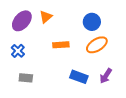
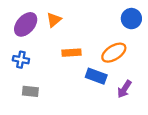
blue circle: (92, 22) -> (131, 19), moved
blue cross: (18, 51) -> (21, 60), turned -32
blue rectangle: (79, 77) -> (96, 76), moved

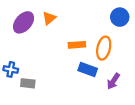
orange rectangle: (71, 53) -> (77, 45), moved
orange ellipse: (114, 53) -> (104, 48), turned -45
blue cross: (21, 60) -> (11, 69), moved

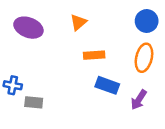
orange triangle: (49, 18) -> (78, 22), moved
purple ellipse: (24, 22) -> (28, 28), turned 70
orange ellipse: (104, 48) -> (144, 58), moved

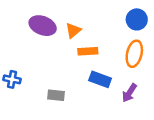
orange triangle: (78, 22) -> (73, 30), moved
purple ellipse: (28, 28) -> (43, 26), moved
gray rectangle: (34, 102) -> (56, 95), moved

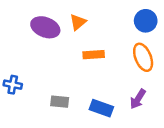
orange triangle: (73, 30) -> (78, 22), moved
orange ellipse: (134, 54) -> (143, 57), turned -35
blue rectangle: (100, 79) -> (101, 108), moved

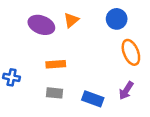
blue circle: (146, 21) -> (117, 19), moved
orange rectangle: (94, 55) -> (56, 64), moved

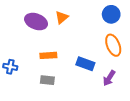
blue circle: (117, 19) -> (111, 14), moved
blue rectangle: (93, 99) -> (85, 64), moved

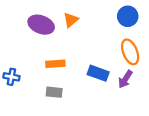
purple arrow: (109, 78) -> (125, 79), moved

